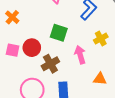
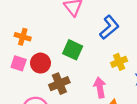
orange cross: (12, 17) -> (23, 37), moved, turned -32
pink arrow: (80, 55) -> (100, 88), moved

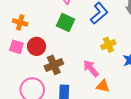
green square: (73, 50) -> (66, 22), moved
pink arrow: (100, 88) -> (91, 68), turned -30

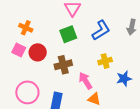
green square: (66, 22) -> (68, 34), turned 36
brown cross: (54, 65) -> (63, 65), moved

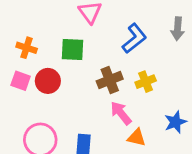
green square: (68, 34) -> (72, 49), moved, turned 30
brown cross: (63, 65) -> (110, 80), moved
blue star: (124, 79) -> (175, 122), moved

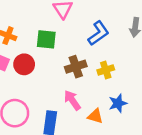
pink arrow: (121, 113) -> (72, 100), moved
blue star: (175, 122) -> (118, 103), moved

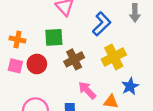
brown cross: (76, 67) -> (74, 59), moved
yellow cross: (106, 70) -> (114, 57), size x1.5

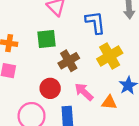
blue L-shape: (102, 24) -> (95, 22), turned -50
red circle: (37, 64) -> (50, 88), moved

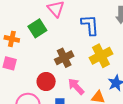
green square: (47, 39) -> (37, 28), moved, turned -30

